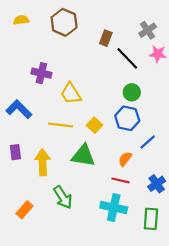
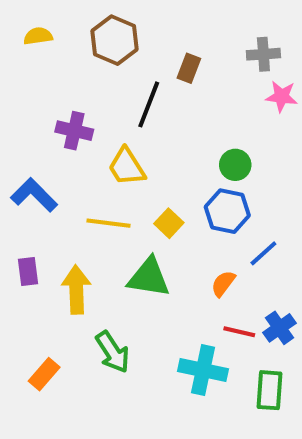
gray cross: (148, 30) -> (263, 54), turned 30
black line: (127, 58) -> (149, 104), moved, turned 65
red line: (120, 180) -> (239, 332), moved

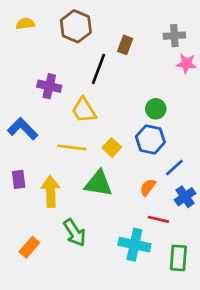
blue cross: (280, 328) -> (185, 197), moved

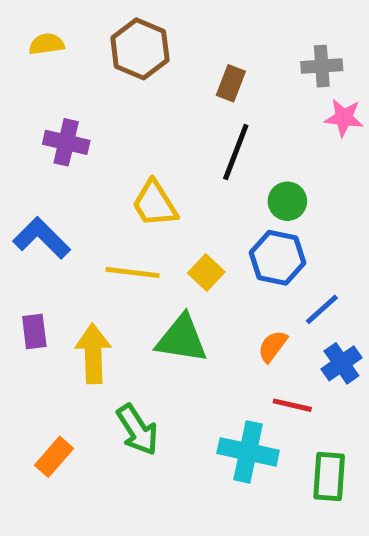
black line: (98, 69) -> (236, 152), moved
purple cross: (49, 86) -> (66, 142), moved

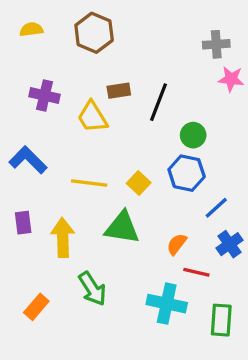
brown rectangle: (231, 83) -> (119, 91), moved, turned 60
yellow trapezoid: (155, 204) -> (92, 117), moved
orange semicircle: (273, 346) -> (177, 244), moved

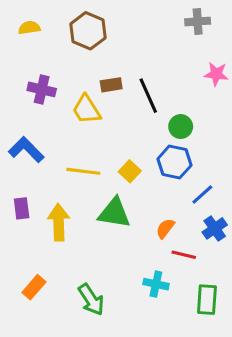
gray cross: (216, 44) -> (198, 21), moved
black line: (158, 102) -> (148, 96), turned -45
green arrow: (92, 289) -> (91, 300), moved
cyan cross: (167, 304) -> (156, 284), size x0.7

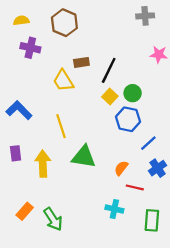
purple cross: (42, 89) -> (30, 48), moved
black line: (148, 96) -> (109, 70), turned 50
yellow line: (83, 171) -> (61, 126), turned 65
yellow square: (130, 171) -> (110, 97), moved
green arrow: (91, 300) -> (53, 219), moved

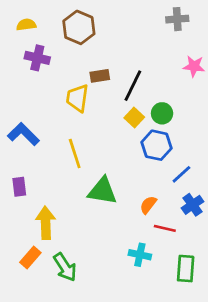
yellow trapezoid: (63, 81) -> (77, 98), turned 40
yellow arrow: (43, 164) -> (46, 223), moved

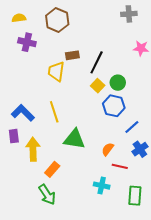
blue L-shape: (23, 134) -> (23, 113), moved
yellow arrow: (46, 223) -> (33, 149), moved
orange rectangle: (30, 257) -> (52, 169), moved

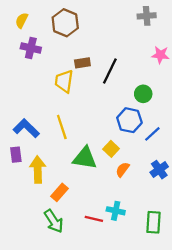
yellow semicircle: (19, 18) -> (22, 20), turned -56
green circle: (118, 83) -> (143, 94), moved
yellow square: (98, 86) -> (111, 149), moved
blue line: (132, 127) -> (152, 134), moved
red line: (120, 166) -> (94, 219), moved

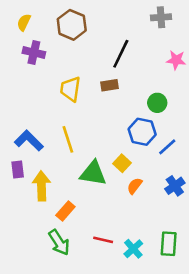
brown rectangle: (82, 63) -> (109, 85), moved
black line: (110, 71) -> (121, 54), moved
cyan cross: (116, 211) -> (133, 249), moved, turned 36

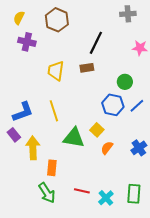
blue L-shape: (29, 141) -> (23, 112), turned 115
blue line: (167, 147) -> (137, 106), moved
purple rectangle: (18, 169) -> (14, 135), turned -32
orange rectangle: (65, 211) -> (52, 168), turned -35

